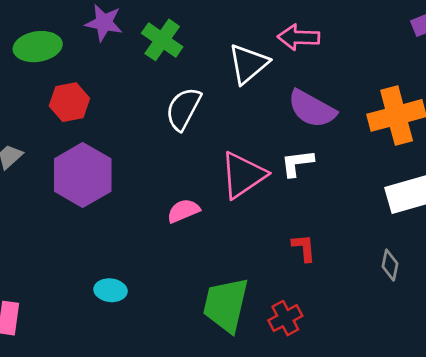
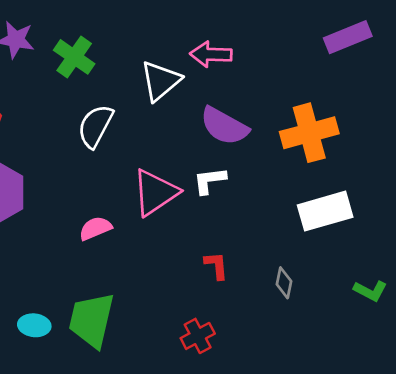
gray diamond: (390, 265) -> (284, 283), moved
cyan ellipse: (111, 290) -> (34, 325), moved
green trapezoid: (226, 305) -> (91, 320), moved

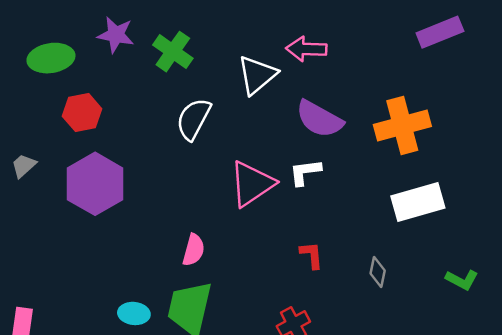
pink semicircle: (95, 228) -> (194, 250), moved, turned 128

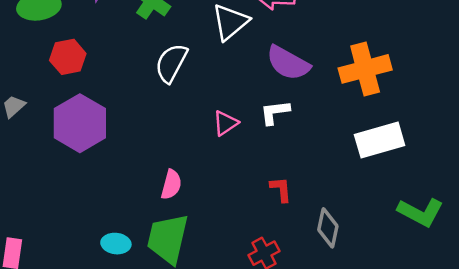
pink triangle: (252, 184) -> (225, 123), size x0.6
gray diamond: (378, 272) -> (328, 228), moved, size x1.4
green L-shape: (462, 280) -> (420, 212), size x1.5

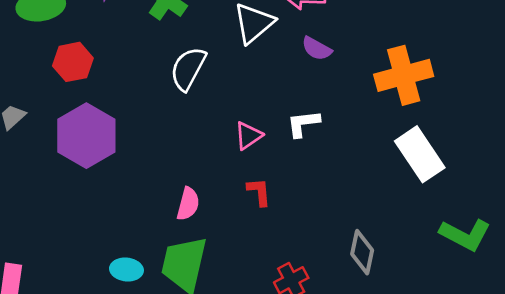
purple semicircle: (288, 63) -> (317, 49), moved, size x0.6
white rectangle: (380, 140) -> (420, 154), turned 72
red L-shape: (281, 189) -> (259, 192), moved

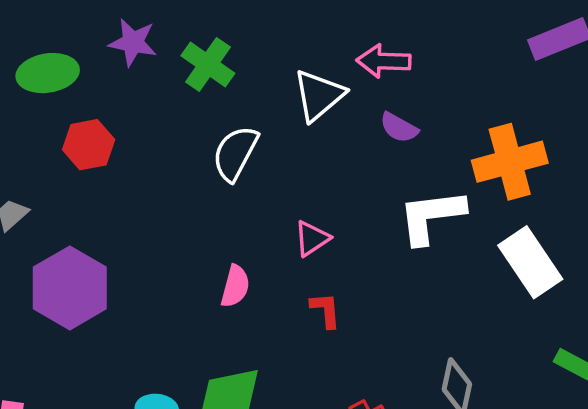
white L-shape: (303, 124) -> (431, 216), moved, size x1.6
purple hexagon: (86, 136) -> (70, 288), moved
pink semicircle: (188, 204) -> (235, 286), moved

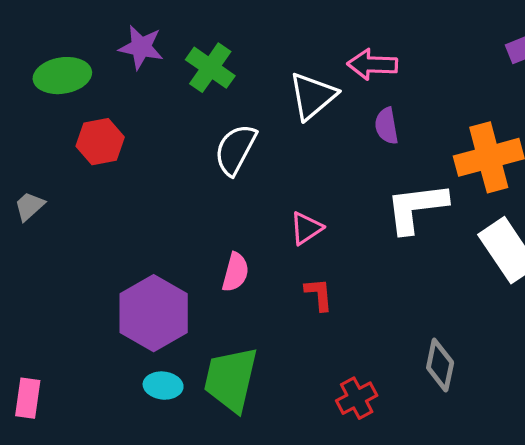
purple semicircle: (399, 128) -> (387, 126), turned 51
purple hexagon: (70, 288) -> (154, 313), moved

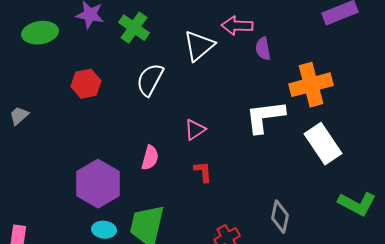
purple semicircle: (387, 126) -> (263, 49), moved
red hexagon: (100, 142) -> (86, 84), moved

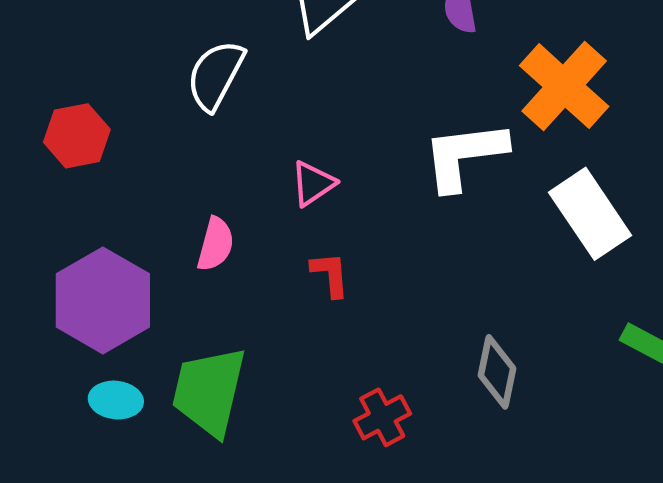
red hexagon: (86, 84) -> (77, 136), moved
orange cross: (311, 85) -> (564, 86), turned -33

